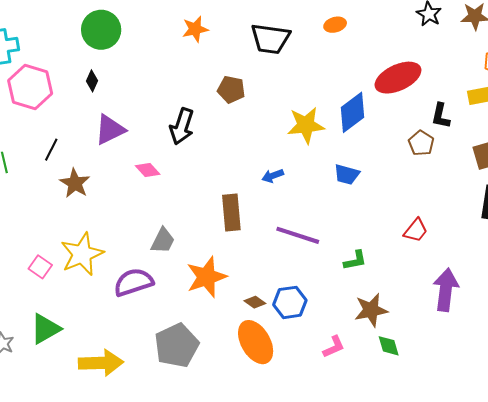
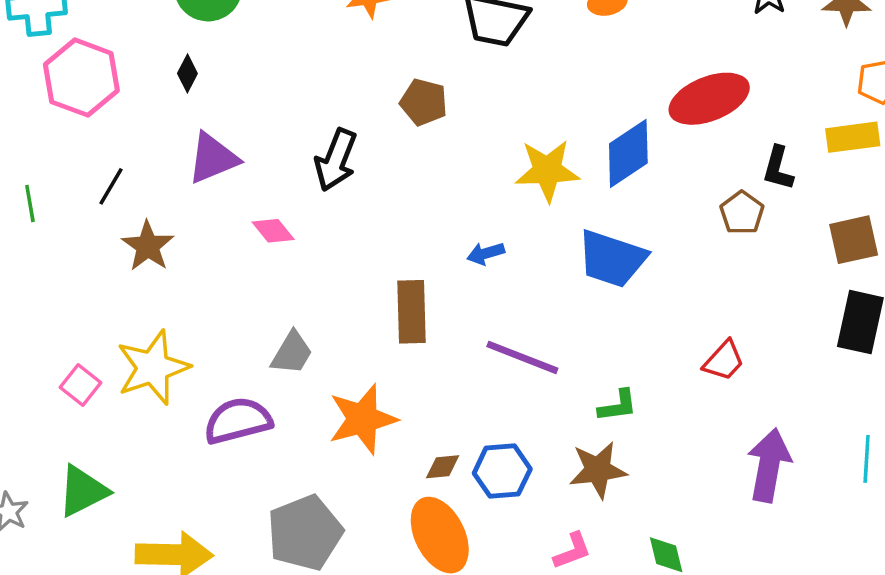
blue trapezoid: (347, 174) -> (612, 259), size x1.6
brown diamond: (255, 302) -> (443, 467), turned -45
brown star: (371, 310) -> (598, 470), moved

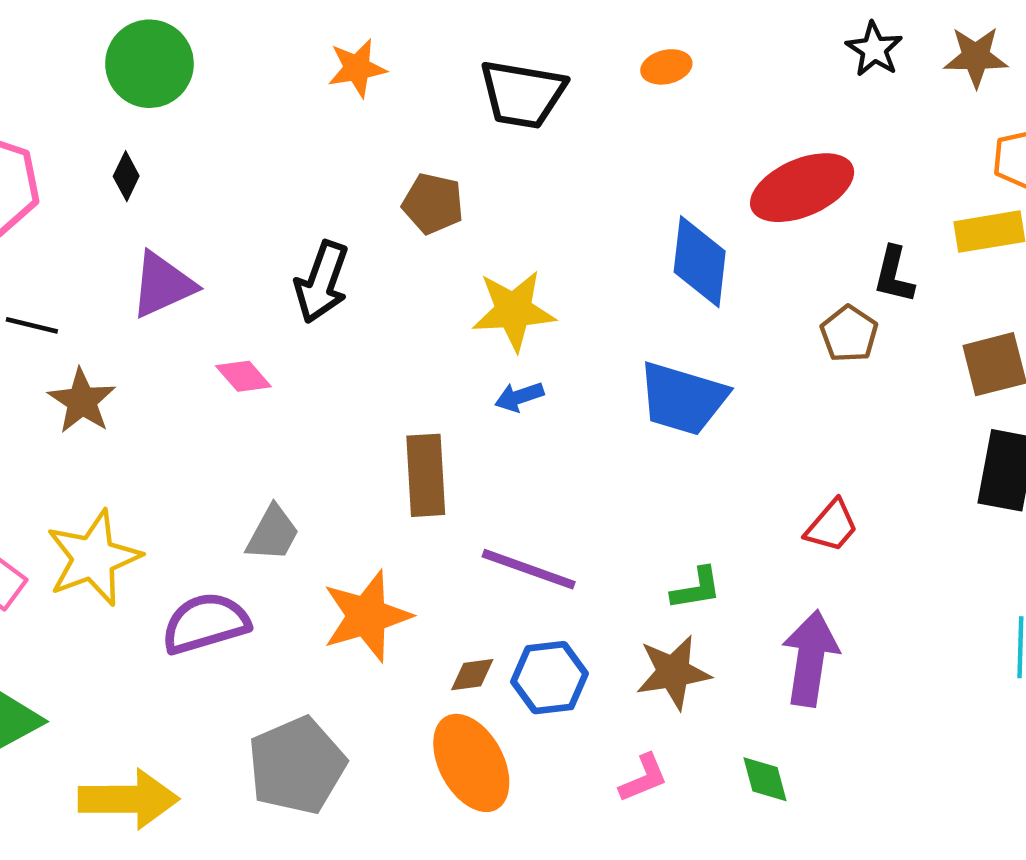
blue diamond: (628, 153) -> (700, 262), turned -48
yellow star: (547, 171) -> (514, 311), moved
black line: (111, 186) -> (32, 325), turned 75
purple line: (522, 357) -> (529, 569), moved
purple arrow: (769, 465) -> (810, 658), moved

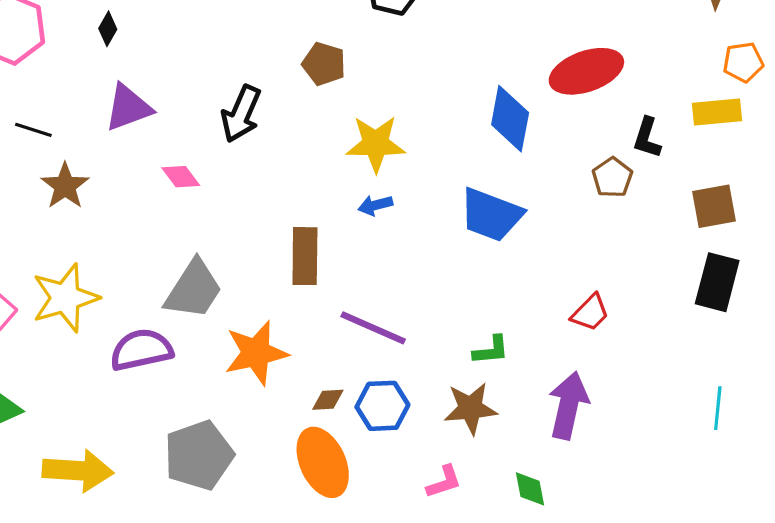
gray trapezoid: (273, 533) -> (194, 289), size x1.5

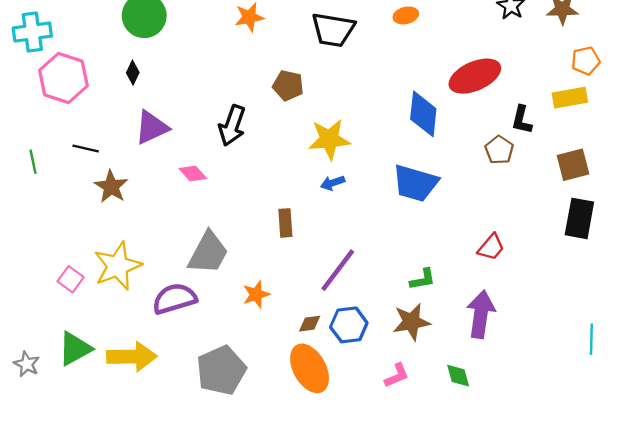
brown rectangle: (305, 256) -> (285, 223), size x0.7
purple line: (373, 328) -> (338, 270), turned -72
orange star: (256, 353) -> (256, 294), size x0.6
cyan line: (718, 408) -> (591, 339), moved
yellow arrow: (78, 471) -> (132, 357), moved

